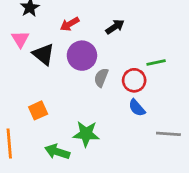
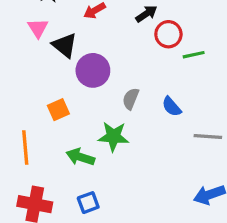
purple circle: (82, 56) -> (93, 70), moved
gray semicircle: (101, 78) -> (131, 99), moved
red circle: (134, 80) -> (168, 34), moved

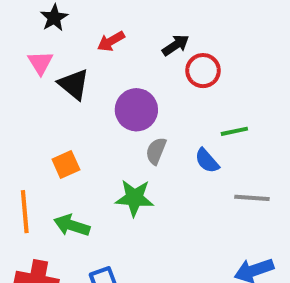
green line: (194, 55) -> (234, 131), moved
purple circle: (93, 70) -> (136, 110), moved
green arrow: (80, 157) -> (72, 225), moved

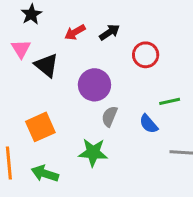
black arrow: (176, 45) -> (110, 32), moved
orange square: (66, 165) -> (40, 127), size x1.4

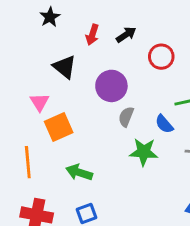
red arrow: (75, 32) -> (92, 35), turned -42
pink triangle: (21, 49) -> (40, 102), moved
green star: (93, 152) -> (144, 152), moved
green arrow: (45, 174) -> (79, 172), moved

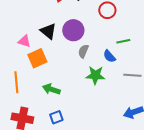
black triangle: (65, 67) -> (48, 31), moved
pink triangle: (40, 102) -> (24, 41), turned -40

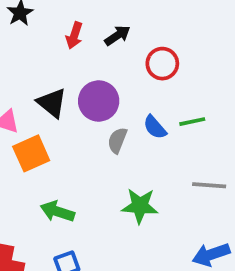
blue semicircle: (109, 56) -> (155, 127), moved
green star: (95, 75) -> (140, 206), moved

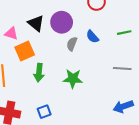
green line: (192, 122) -> (124, 33), moved
green star: (140, 206) -> (73, 79), moved
green arrow: (57, 211) -> (39, 73), moved, turned -102

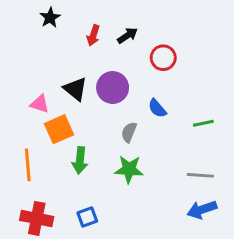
green line: (124, 33) -> (203, 123), moved
gray semicircle: (72, 44) -> (129, 132), moved
gray line: (122, 68) -> (200, 175), moved

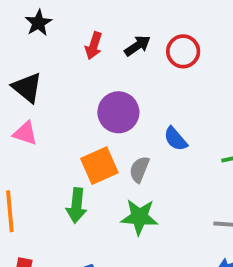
red circle: (163, 58) -> (183, 51), moved
black triangle: (75, 89) -> (27, 88), moved
orange square: (59, 129) -> (99, 166), moved

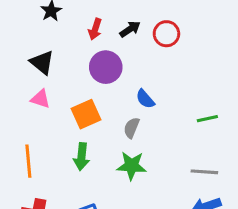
purple circle: (118, 112) -> (106, 67), moved
blue semicircle: (175, 139) -> (145, 99), moved
orange square: (99, 166) -> (86, 114), moved

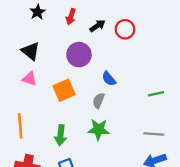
red arrow: (95, 29) -> (71, 17), moved
green arrow: (81, 157) -> (61, 135), moved

